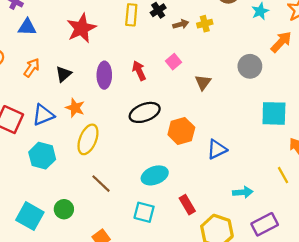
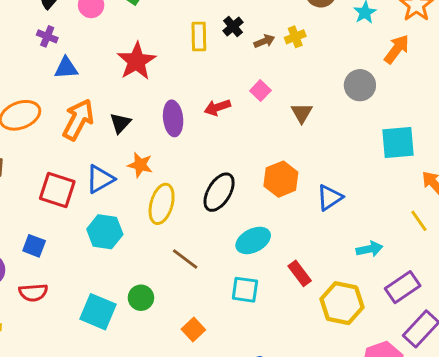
orange arrow: (32, 68) -> (78, 120), size x1.6
red arrow: (139, 71) -> (217, 107), turned -78
black ellipse: (145, 112) -> (219, 192), moved, turned -32

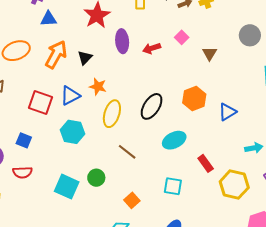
purple ellipse: (173, 118) -> (122, 41), moved
cyan square: (245, 290) -> (173, 186), moved

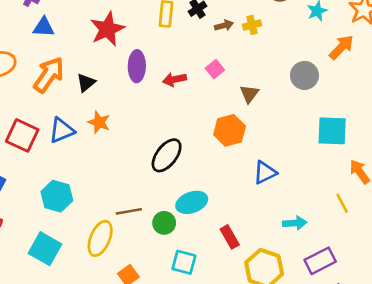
orange hexagon: (194, 98) -> (230, 130), moved
yellow ellipse: (112, 114) -> (100, 238), moved
cyan hexagon: (73, 132) -> (57, 196), moved
brown line: (127, 152) -> (129, 211), turned -54
green circle: (96, 178) -> (164, 223), moved

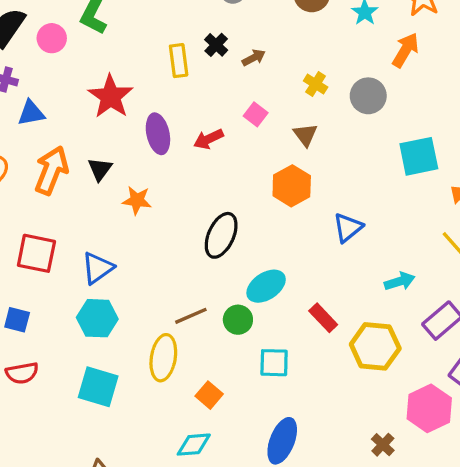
yellow cross: (252, 25) -> (316, 84), moved, turned -30
orange star: (99, 122) -> (137, 200), moved
blue triangle: (62, 130) -> (98, 268), moved

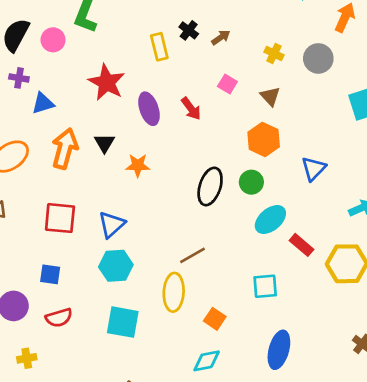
red arrow: (209, 139) -> (191, 108), turned -95
cyan ellipse: (266, 286) -> (270, 219), moved
green circle: (238, 320) -> (251, 182), moved

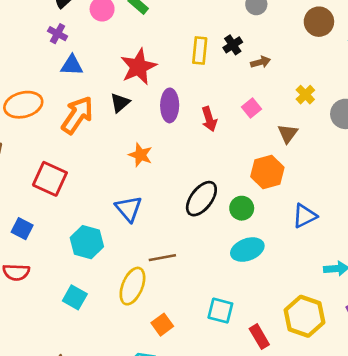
black triangle: (104, 143) -> (120, 103), moved
blue triangle: (112, 225) -> (129, 209), moved, turned -48
red rectangle: (301, 245) -> (259, 337), moved
cyan square: (123, 322) -> (75, 297), size x0.7

